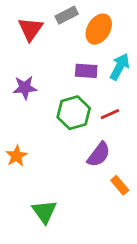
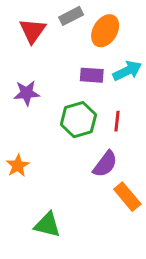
cyan arrow: (120, 67) -> (127, 71), turned 36
red line: (110, 114) -> (117, 121), turned -60
orange rectangle: (120, 185) -> (127, 197), size x1.4
green triangle: (44, 212) -> (47, 225), turned -40

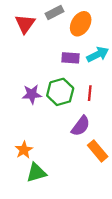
purple star: (27, 93) -> (32, 94), moved
orange star: (18, 166) -> (24, 150), moved
green triangle: (47, 225) -> (36, 173), turned -30

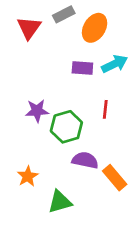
green hexagon: (60, 92) -> (66, 127), moved
purple semicircle: (81, 126) -> (85, 160), moved, turned -115
green triangle: (36, 173) -> (60, 202), moved

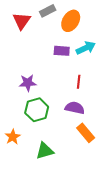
green hexagon: (66, 127) -> (37, 110), moved
purple semicircle: (85, 160) -> (75, 108), moved
orange star: (28, 176) -> (13, 137), moved

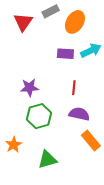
red line: (79, 82) -> (74, 88), moved

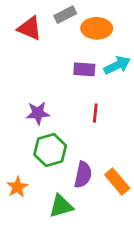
red triangle: (23, 22) -> (30, 28), turned -42
orange ellipse: (75, 22) -> (97, 28), turned 60
purple semicircle: (79, 114) -> (83, 175), moved, turned 90

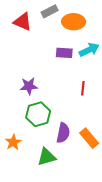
red line: (95, 113) -> (83, 88), moved

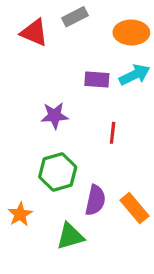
orange ellipse: (74, 22) -> (131, 33), moved
purple star: (29, 86) -> (55, 116), moved
red line: (83, 88) -> (113, 133), moved

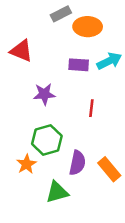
red triangle: (34, 33) -> (21, 51), moved
orange ellipse: (131, 33) -> (88, 27), moved
orange star: (20, 214) -> (26, 164), moved

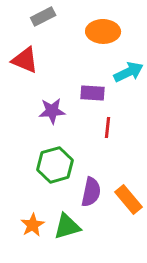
gray rectangle: (61, 14) -> (43, 16), moved
purple rectangle: (79, 65) -> (93, 93), moved
orange star: (26, 164) -> (33, 225), moved

